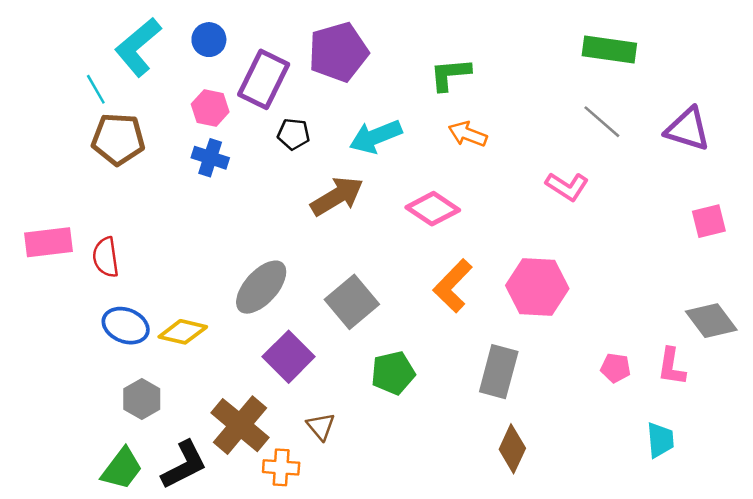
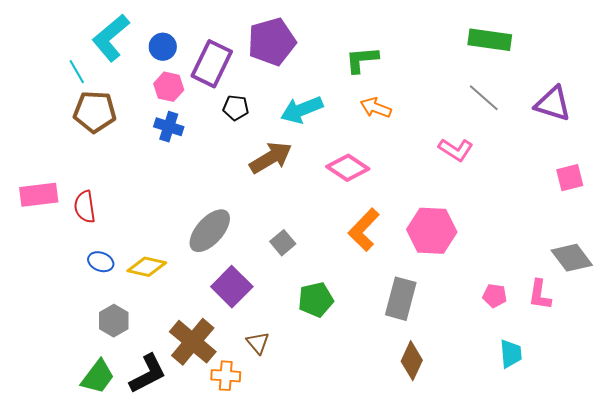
blue circle: (209, 40) -> (163, 47), moved
gray square: (352, 302) -> (283, 243), size x0.6
blue ellipse: (126, 326) -> (101, 262), size x0.7
cyan trapezoid: (660, 440) -> (511, 354), moved

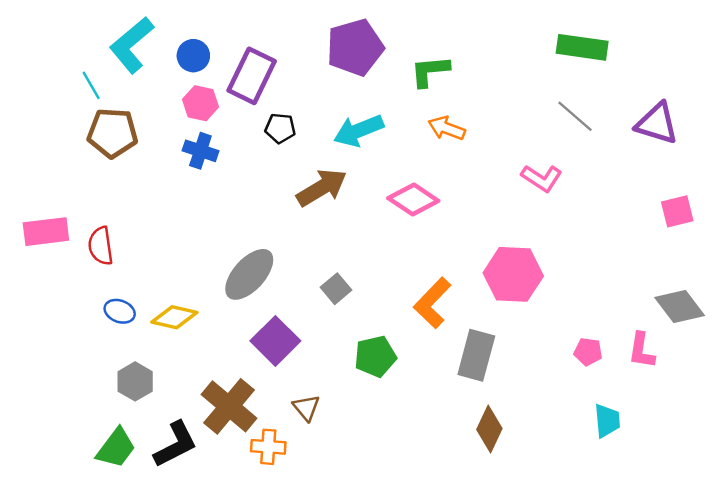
purple pentagon: (272, 42) -> (355, 47), moved
orange L-shape: (364, 230) -> (432, 303), moved

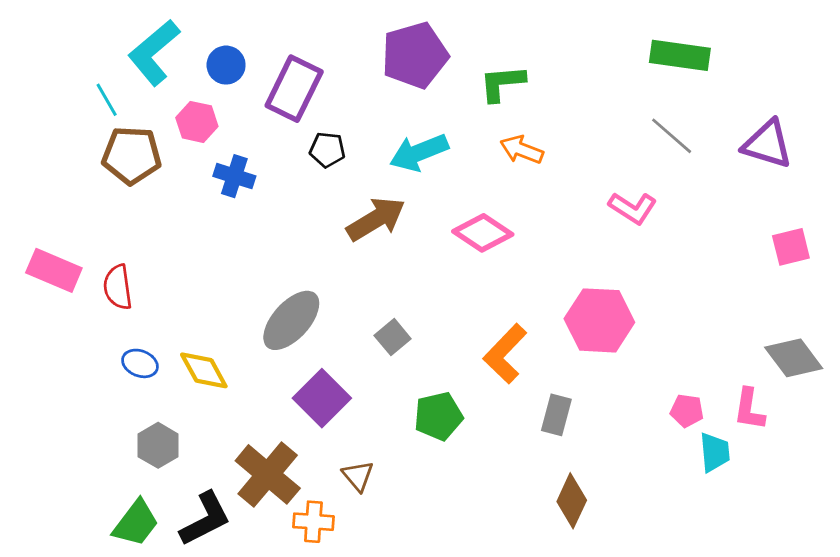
pink hexagon: (200, 103) -> (197, 122), moved
pink rectangle: (46, 232) -> (54, 270), turned 30
yellow diamond: (174, 317) -> (204, 370), turned 48
gray rectangle: (476, 355) -> (556, 415), size x0.7
cyan trapezoid: (607, 421) -> (715, 452), moved

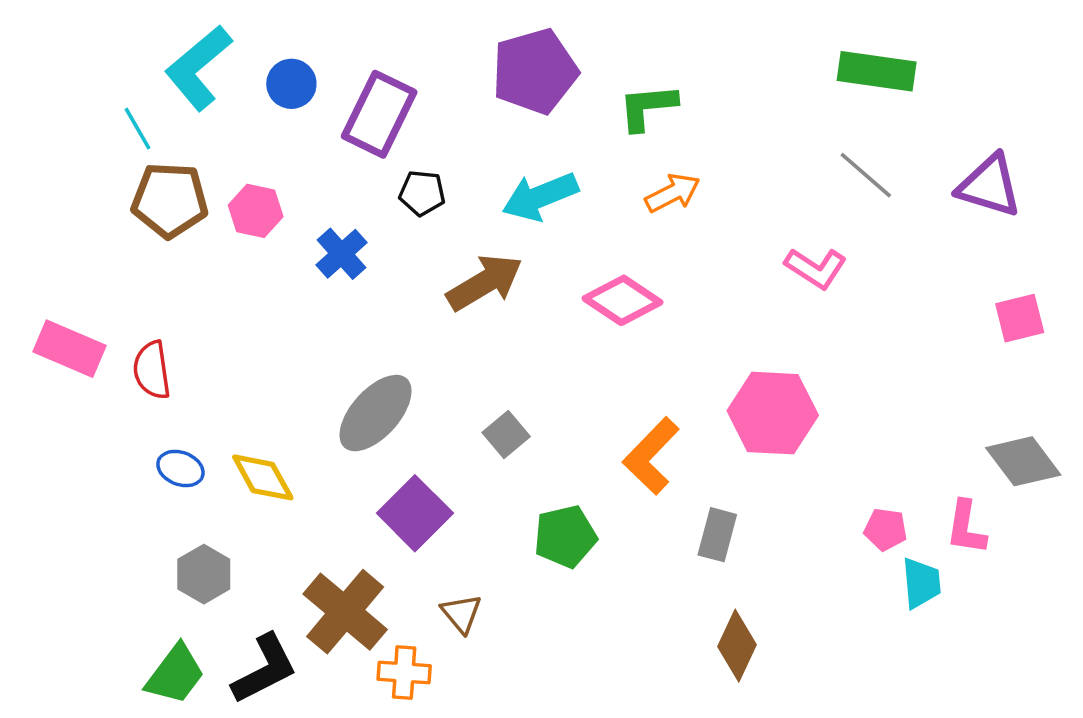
pink hexagon: (197, 122) -> (256, 211), moved
orange arrow: (522, 150) -> (673, 193), turned 132
blue cross: (234, 176) -> (342, 254), moved, turned 30

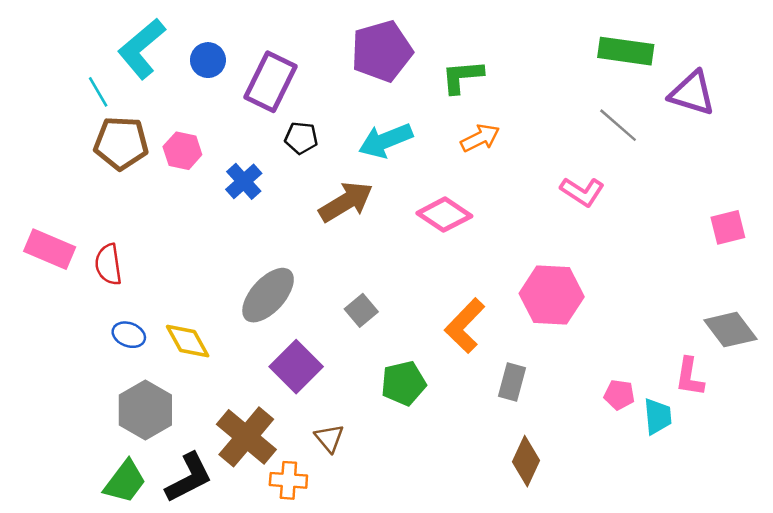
purple triangle: (989, 186) -> (692, 93), moved
pink pentagon: (886, 529) -> (619, 395), moved
gray hexagon: (204, 574) -> (145, 410), size x1.4

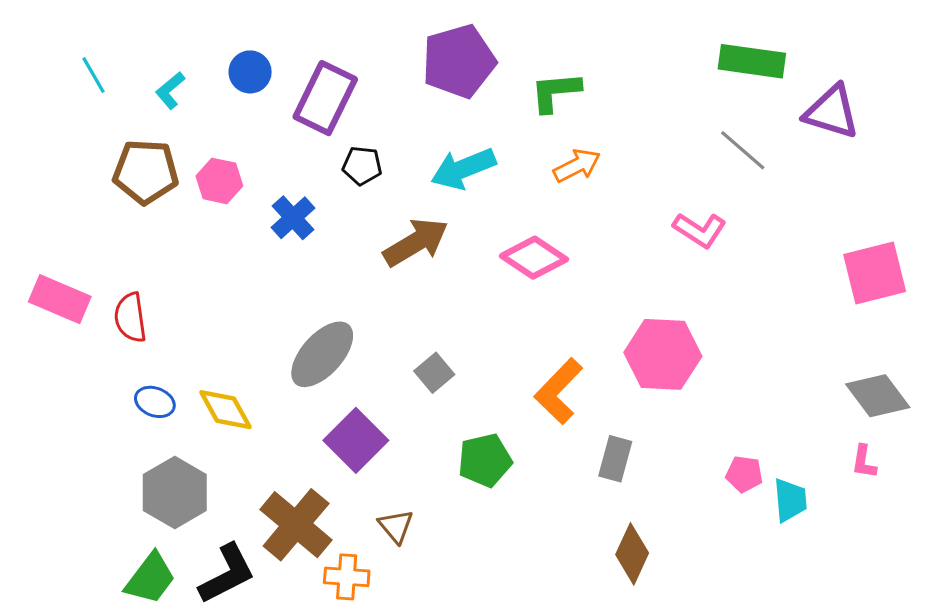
cyan L-shape: (142, 49) -> (170, 90), moved, size x0.5
cyan line: (98, 92) -> (93, 75), moved
pink square: (728, 227) -> (875, 273), size x1.5
pink L-shape: (690, 377) -> (864, 462), moved, size x0.7

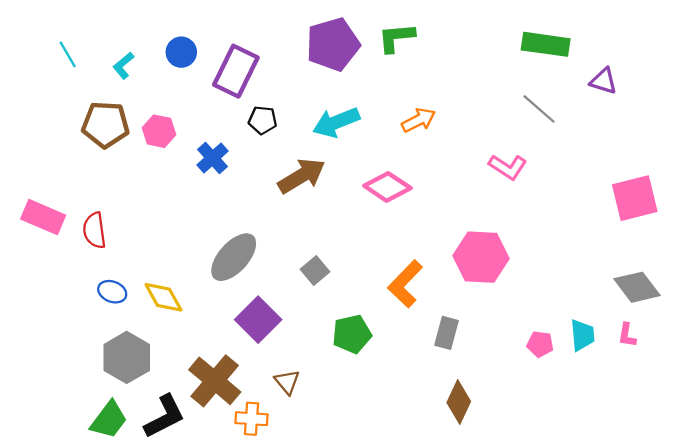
green L-shape: (555, 92) -> (396, 38), moved
purple triangle: (832, 112) -> (604, 81), size x0.7
cyan trapezoid: (790, 500) -> (582, 335), moved

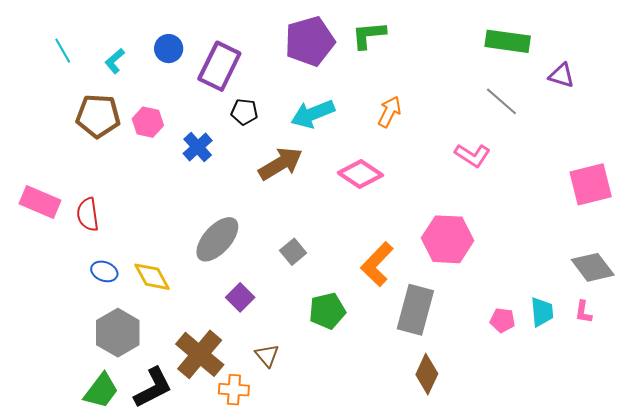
orange arrow: (419, 120) -> (389, 112), turned -36
purple square: (258, 320) -> (240, 297), size x0.7
gray rectangle: (446, 333) -> (415, 310), size x1.6

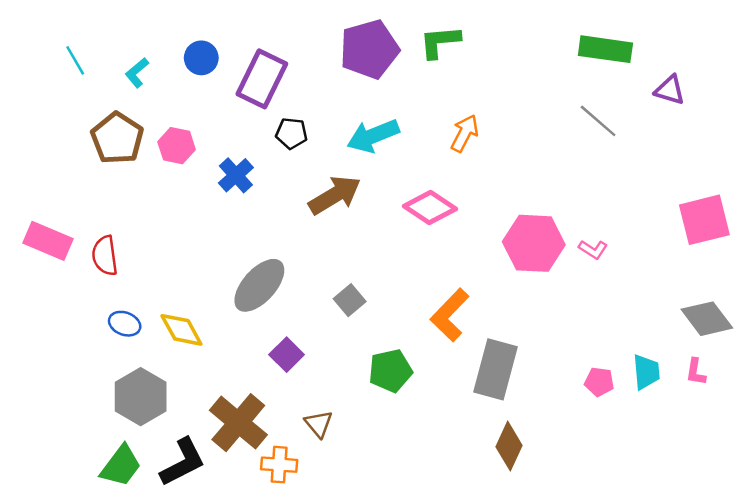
brown pentagon: (98, 116) -> (117, 138), turned 30
pink L-shape: (472, 155) -> (593, 249), moved, size x0.7
pink hexagon: (448, 239) -> (534, 243), moved

